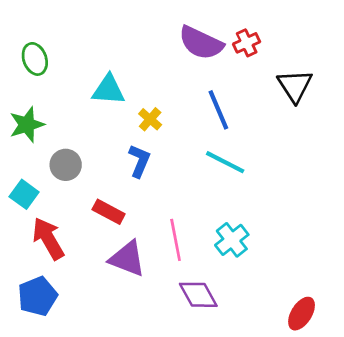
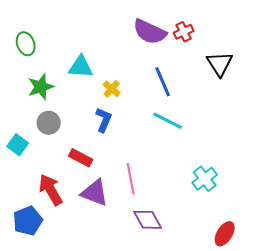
green star: (27, 125) -> (41, 87), moved
red arrow: (48, 239) -> (51, 190), moved
cyan cross: (232, 240) -> (205, 179), moved

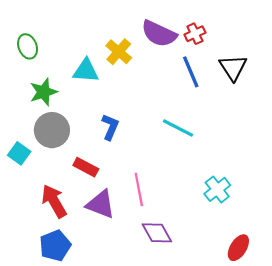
blue line: (163, 82) -> (191, 72), moved
yellow cross: (112, 89) -> (119, 52), moved, size x1.4
gray circle: (49, 123) -> (52, 130), size x1.4
blue pentagon: (28, 221) -> (55, 246), moved

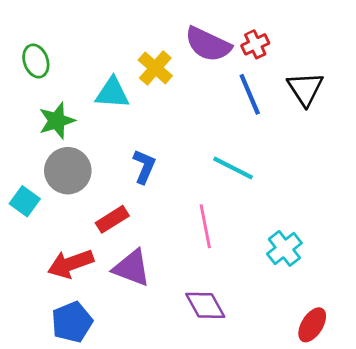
red rectangle: (86, 167) -> (112, 219), turned -60
pink line: (139, 189) -> (205, 226), moved
red arrow: (54, 201) -> (71, 264), turned -80

